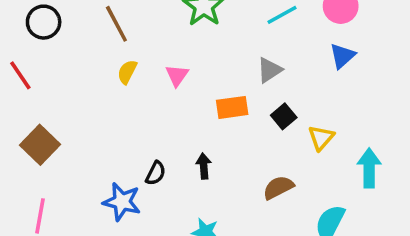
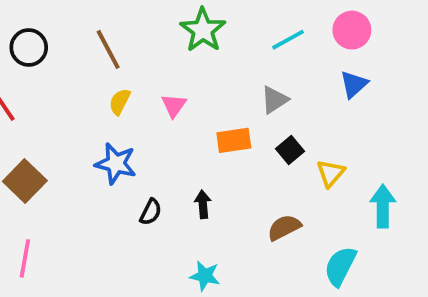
blue star: (122, 202) -> (116, 164), moved

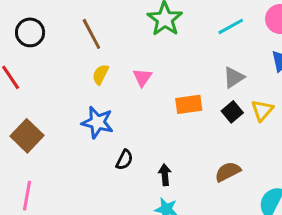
gray triangle: (274, 100) -> (234, 77), moved
yellow triangle: (331, 173) -> (262, 110), moved
black arrow: (203, 204) -> (165, 175), moved

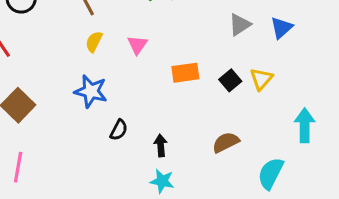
gray triangle: (234, 77) -> (240, 25), moved

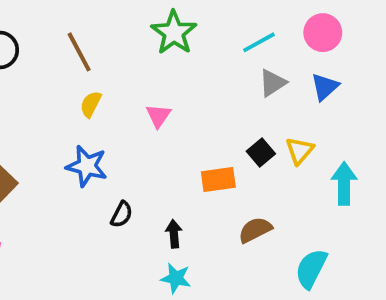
pink triangle: (137, 45) -> (158, 116), moved
orange rectangle: (185, 73) -> (218, 180), moved
cyan arrow: (305, 125) -> (344, 183), moved

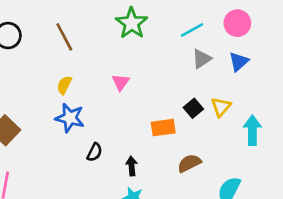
yellow semicircle: (91, 104) -> (64, 85), moved

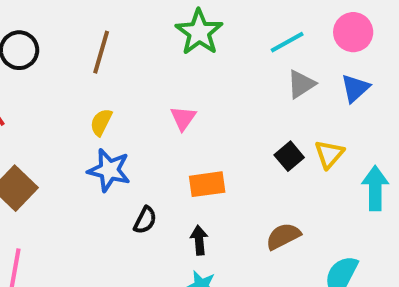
brown line: (64, 37) -> (101, 52), turned 44
orange rectangle: (163, 128) -> (207, 184), moved

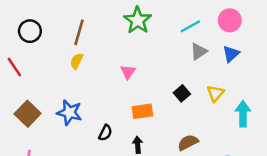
yellow semicircle: (101, 122) -> (77, 61), moved
black square: (289, 156) -> (182, 93), moved
blue star: (109, 170) -> (69, 112), moved

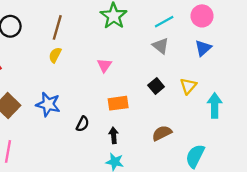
gray triangle: (199, 51) -> (161, 46), moved, turned -48

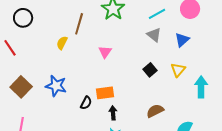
brown line: (57, 27) -> (79, 24), moved
blue triangle: (203, 48) -> (182, 40), moved
orange rectangle: (118, 103) -> (105, 93), moved

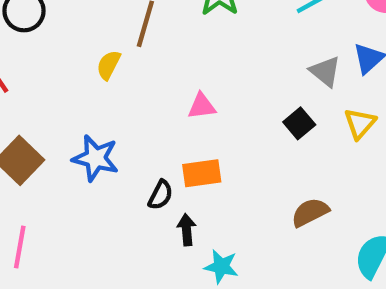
gray triangle: (154, 35) -> (325, 71), moved
pink triangle: (105, 52) -> (202, 106), moved, turned 48
black arrow: (113, 113) -> (187, 230), moved

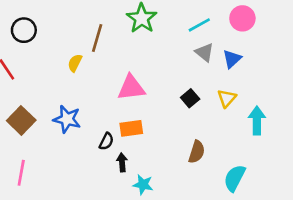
gray triangle: (325, 71) -> (204, 52), moved
pink triangle: (202, 106) -> (131, 88), size x1.6
brown semicircle: (310, 212) -> (197, 152), turned 135

